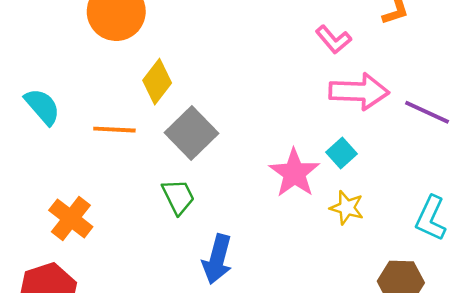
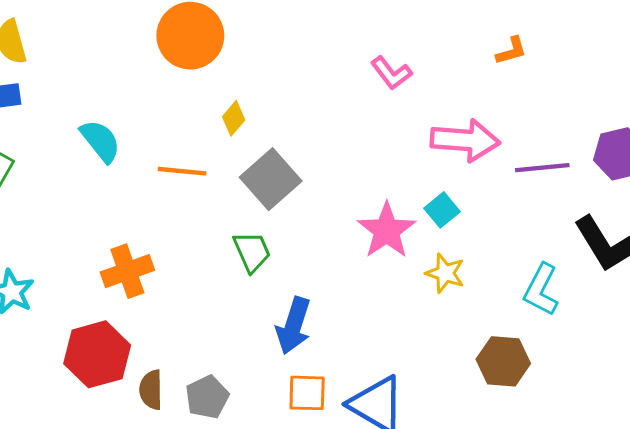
pink L-shape: (333, 40) -> (391, 73), moved
yellow diamond: (157, 82) -> (234, 118), size x0.7
purple line: (427, 112) -> (542, 168), turned -33
orange cross: (71, 218) -> (127, 271), turned 30

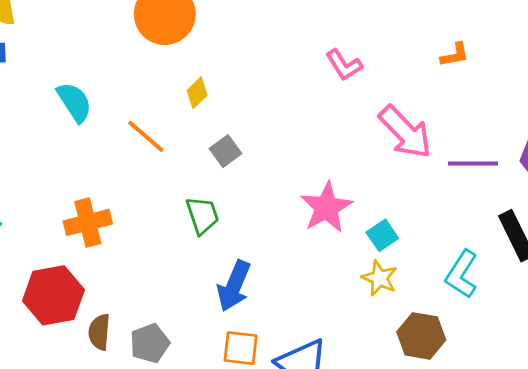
pink arrow: (465, 140) -> (405, 132), turned 36
orange line: (182, 171) -> (146, 136), turned 30
gray square: (271, 179) -> (225, 151), size x0.6
cyan square: (442, 210) -> (382, 235), moved
yellow star: (445, 273) -> (379, 278), moved

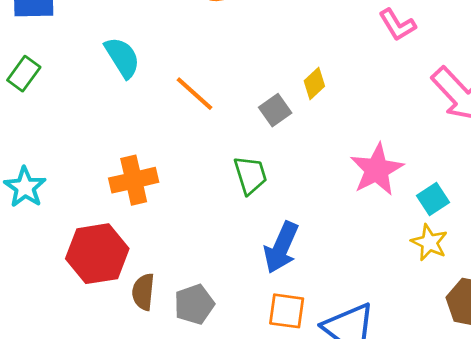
yellow diamond: (197, 93) -> (314, 83), moved

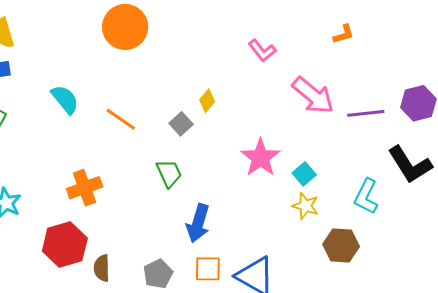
gray pentagon: (194, 304) -> (158, 274), moved

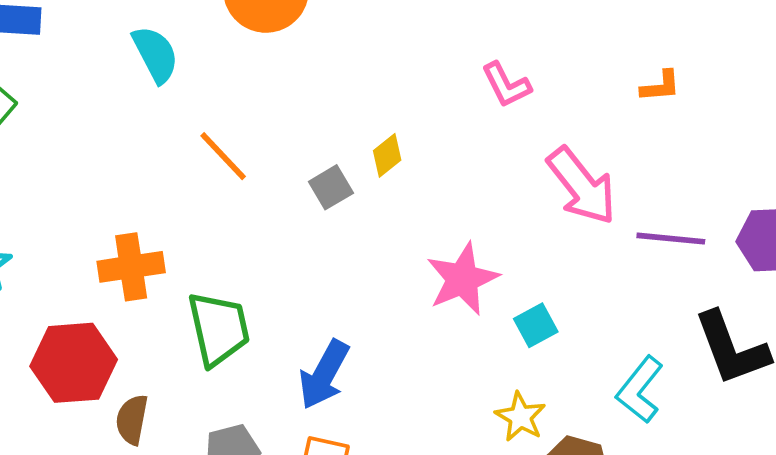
cyan semicircle: (65, 99) -> (155, 54), moved
green trapezoid: (169, 173) -> (219, 329), moved, size x1.4
yellow star: (305, 206) -> (520, 417), moved

